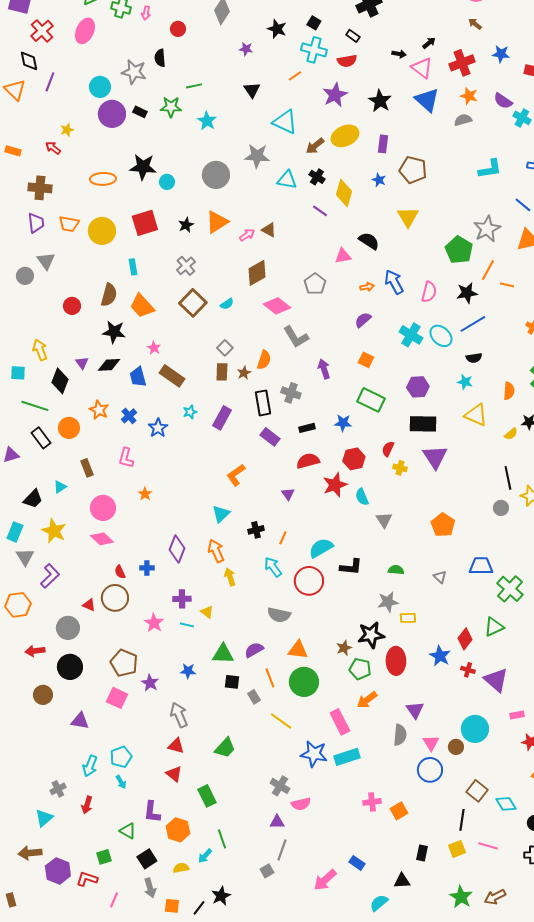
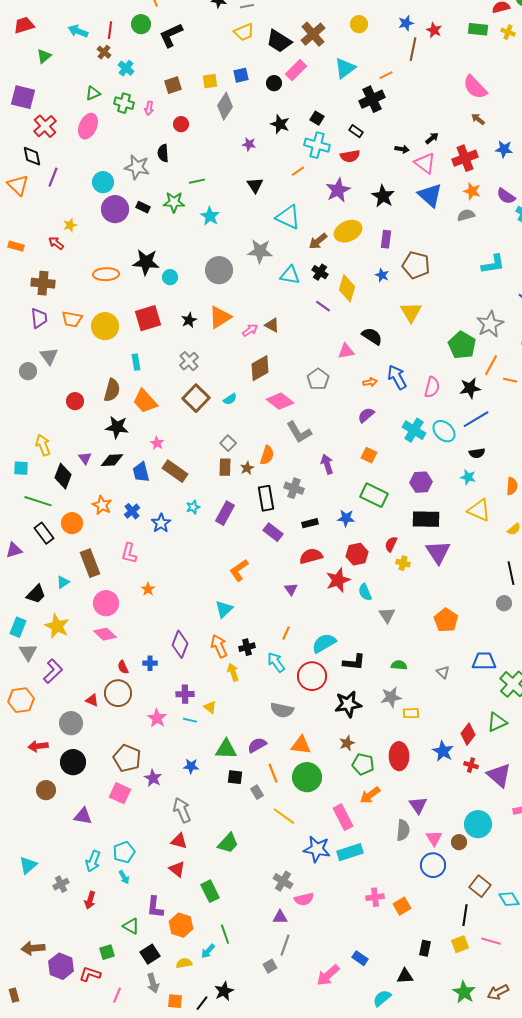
brown rectangle: (87, 468) -> (90, 563), size x1.5
black cross: (256, 530) -> (247, 647), moved
black star: (371, 635) -> (348, 704), moved
cyan triangle: (44, 818) -> (28, 865), moved

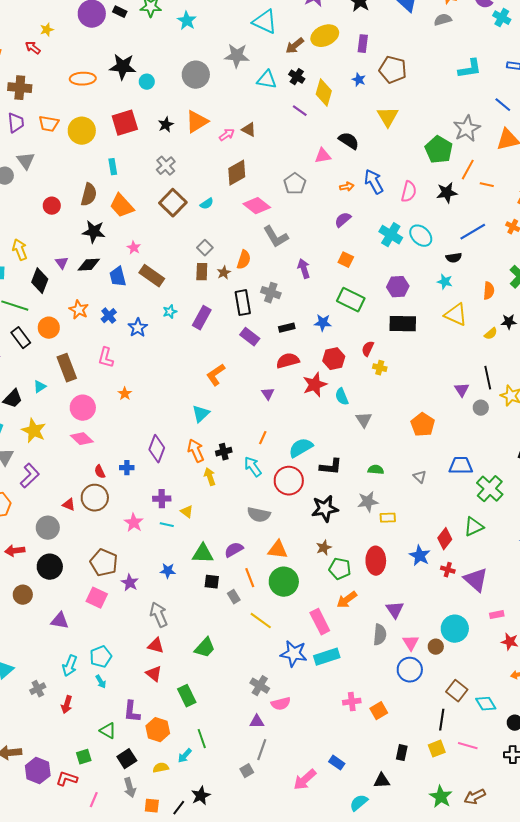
blue line: (476, 419) -> (473, 232), moved
purple triangle: (438, 552) -> (462, 390), moved, size x0.6

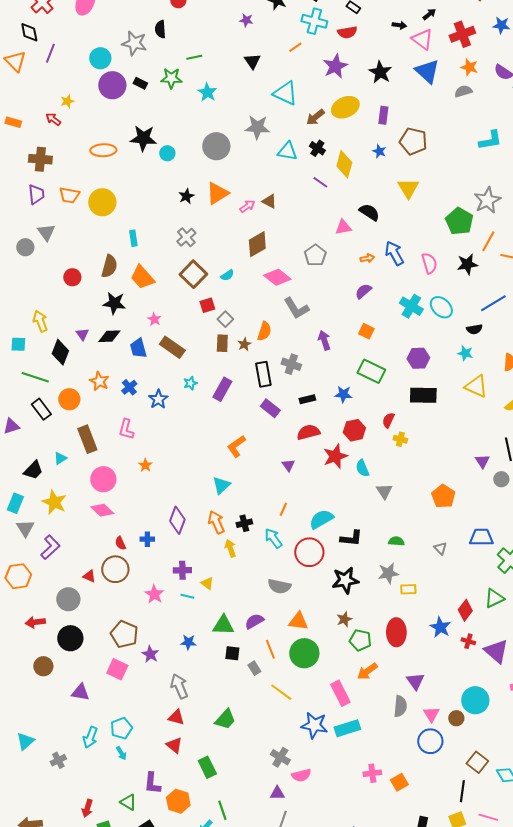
red square: (125, 123) -> (207, 305), moved, size x0.6
pink semicircle: (409, 192) -> (429, 263), turned -30
red arrow: (67, 705) -> (87, 808), moved

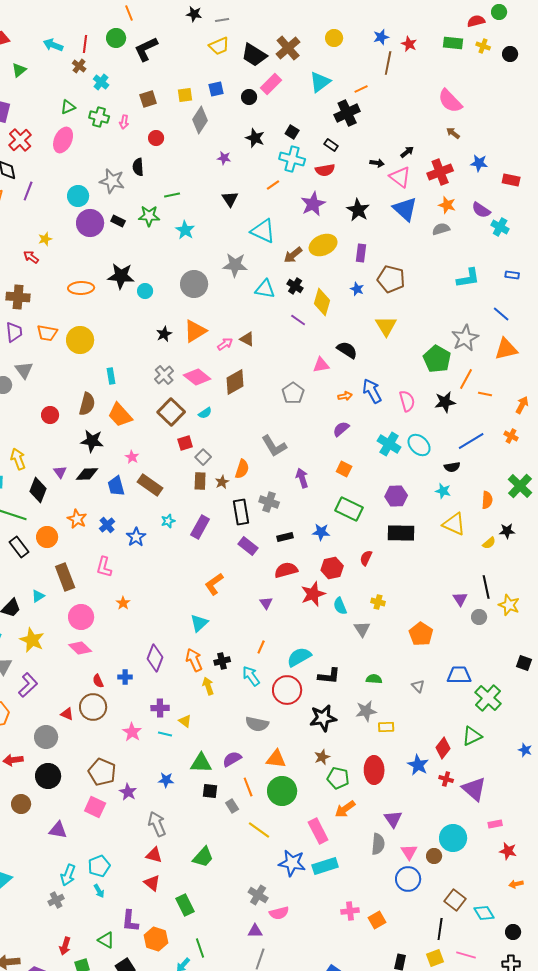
pink diamond: (277, 277) -> (197, 377), moved
yellow cross: (400, 439) -> (378, 602), moved
gray cross: (58, 760) -> (56, 900), moved

